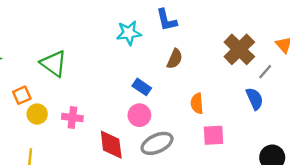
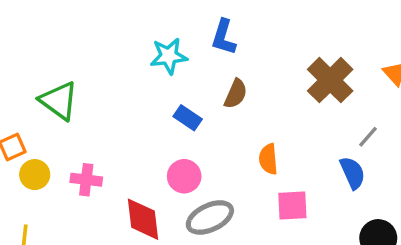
blue L-shape: (166, 20) -> (224, 37), turned 30
gray line: (265, 72) -> (368, 137), moved
blue rectangle: (142, 87) -> (188, 118), moved
blue semicircle: (255, 99) -> (352, 173), moved

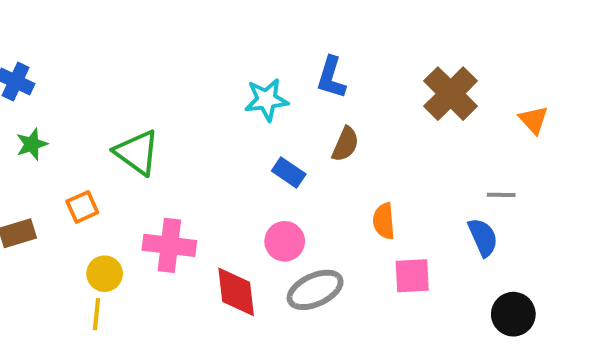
brown cross: (330, 80) -> (451, 94), moved
gray line: (368, 137) -> (501, 195), turned 50
yellow circle: (35, 175) -> (105, 274), moved
pink cross: (86, 180) -> (169, 245), size x1.4

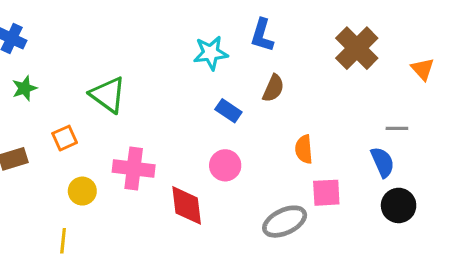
gray ellipse: (315, 290) -> (285, 222), moved
yellow line: (96, 314) -> (63, 241), moved
black circle: (513, 314) -> (399, 205), moved

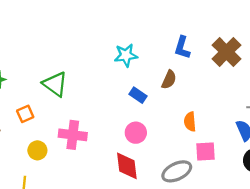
blue L-shape: (262, 35) -> (182, 48), moved
red diamond: (187, 205) -> (127, 166), moved

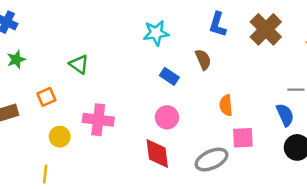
brown semicircle: (169, 80) -> (203, 59), turned -48
green triangle: (55, 84) -> (79, 64), size x0.7

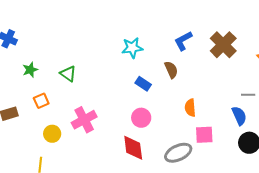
blue L-shape: (218, 25) -> (183, 41), turned 45
green star: (16, 59) -> (30, 70), moved
pink cross: (98, 120) -> (84, 120), turned -35

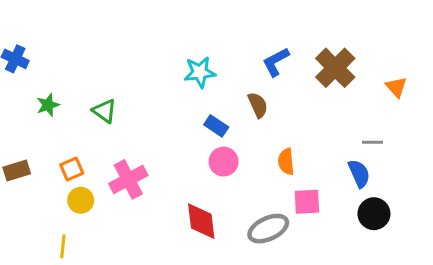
orange square: (41, 101) -> (72, 169), moved
pink circle: (141, 118) -> (224, 162), moved

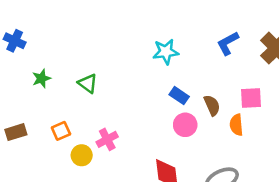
brown semicircle: (258, 105) -> (212, 105), moved
pink cross: (128, 179) -> (107, 139), size x0.7
yellow circle: (81, 200) -> (82, 155), moved
pink square: (307, 202) -> (251, 98), moved

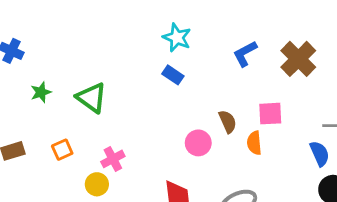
cyan star: (166, 52) -> (177, 38), moved, turned 30
green triangle: (88, 83) -> (92, 98), size x1.4
blue rectangle: (179, 96) -> (173, 75), moved
yellow circle: (82, 155) -> (97, 184), moved

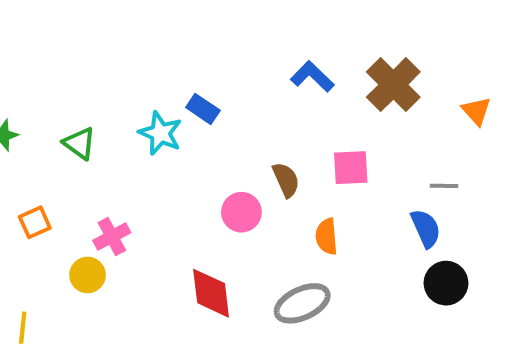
cyan star: (177, 38) -> (160, 133), moved
blue L-shape: (245, 54) -> (312, 77), turned 72
green triangle: (92, 98) -> (79, 143), size x0.7
orange semicircle: (254, 143) -> (326, 237), moved

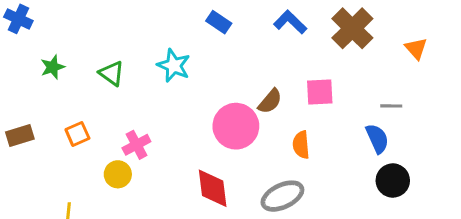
blue rectangle: (203, 109) -> (219, 22), moved
brown semicircle: (286, 180) -> (270, 101), turned 64
pink circle: (241, 212) -> (236, 126), size x1.5

